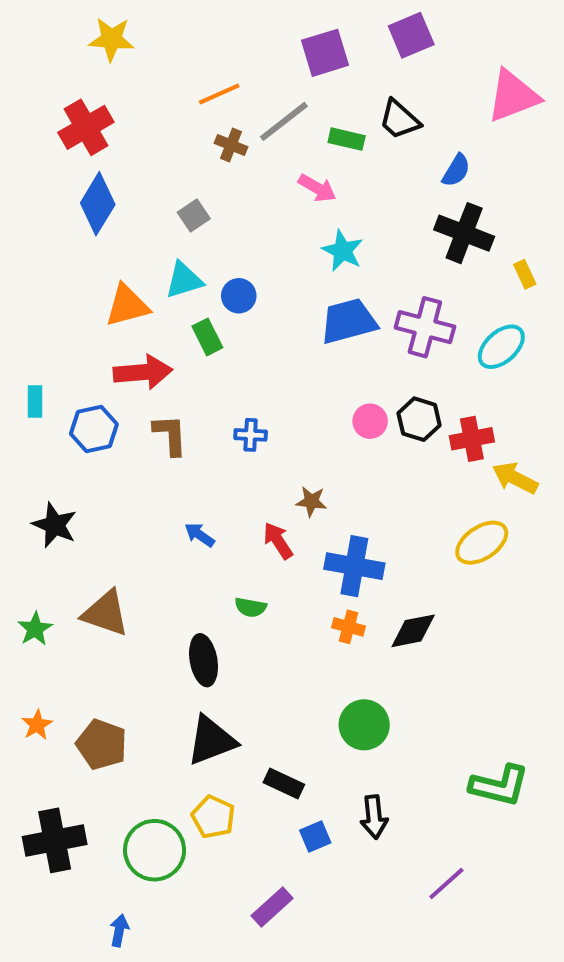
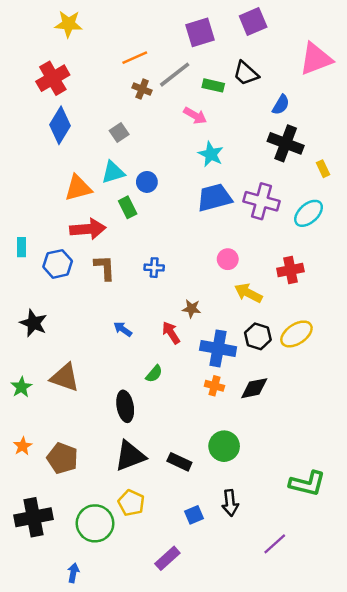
black hexagon: (419, 419) -> (258, 336), moved
yellow arrow: (515, 478) -> (248, 293), moved
green semicircle: (251, 607) -> (154, 374), turned -60
black rectangle: (284, 784) -> (179, 462), moved

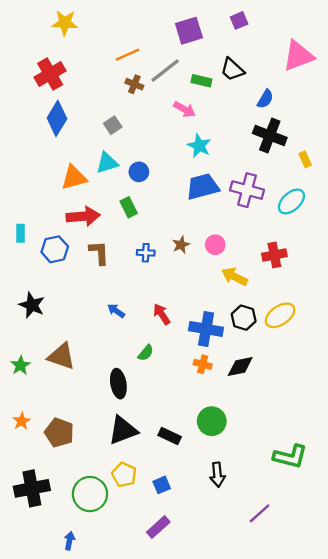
purple square: (253, 21) -> (239, 20), size x0.7
green rectangle: (128, 207) -> (129, 207), moved
brown star: (192, 309) -> (181, 245), moved, turned -30
blue square: (194, 515) -> (162, 485), moved

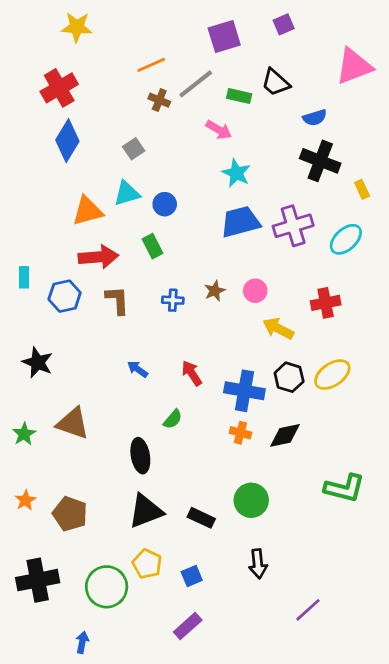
blue semicircle: (265, 99) -> (315, 118), turned 42
purple cross: (247, 190) -> (293, 226), turned -32
green L-shape: (290, 456) -> (345, 488), moved

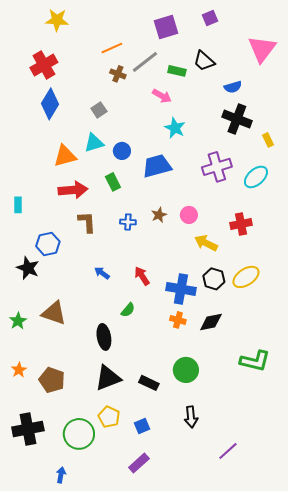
pink triangle: (354, 66) -> (262, 49), turned -32
blue trapezoid: (240, 222) -> (157, 166), moved
blue hexagon: (65, 296) -> (48, 244), moved

